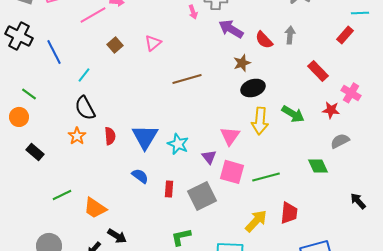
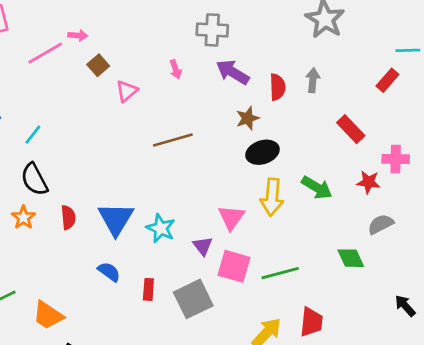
pink arrow: (193, 12) -> (176, 69), moved
red semicircle: (264, 40) -> (277, 87), turned -138
brown square: (115, 45) -> (98, 65), moved
pink cross: (351, 93) -> (396, 159), turned -30

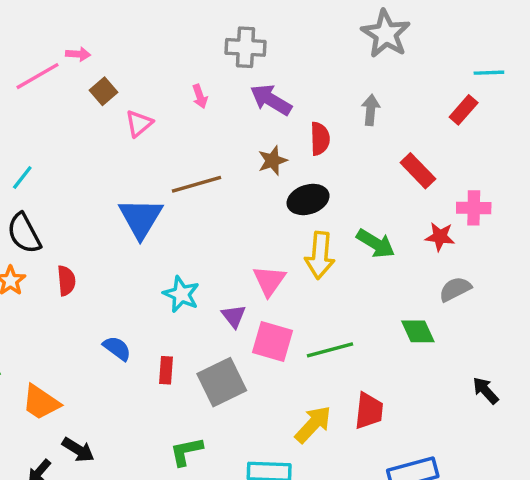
red semicircle: (277, 87) -> (320, 139), moved
brown star: (248, 118) -> (273, 161), moved
blue triangle: (116, 219) -> (141, 218), moved

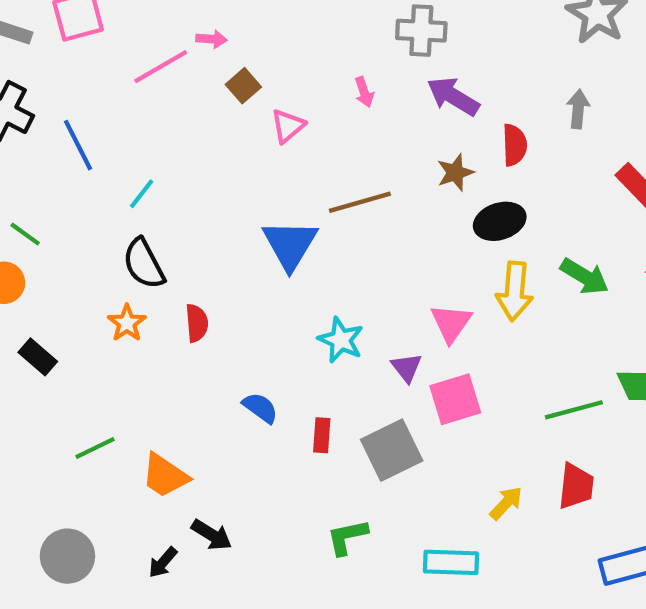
pink square: (273, 342) -> (455, 399), turned -33
green line: (330, 350) -> (574, 410), moved
yellow arrow: (313, 424) -> (506, 503), size x0.7

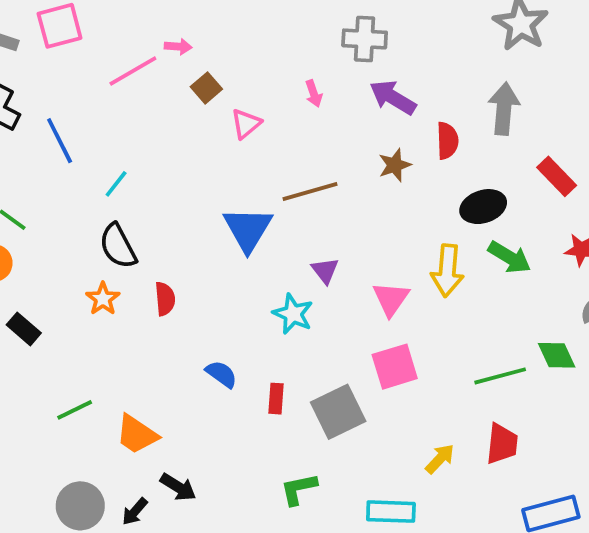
gray arrow: (578, 109) -> (504, 109), size x1.5
black ellipse: (500, 221) -> (483, 207), moved
purple triangle: (406, 367) -> (325, 271), moved
gray circle: (67, 556) -> (80, 506), moved

